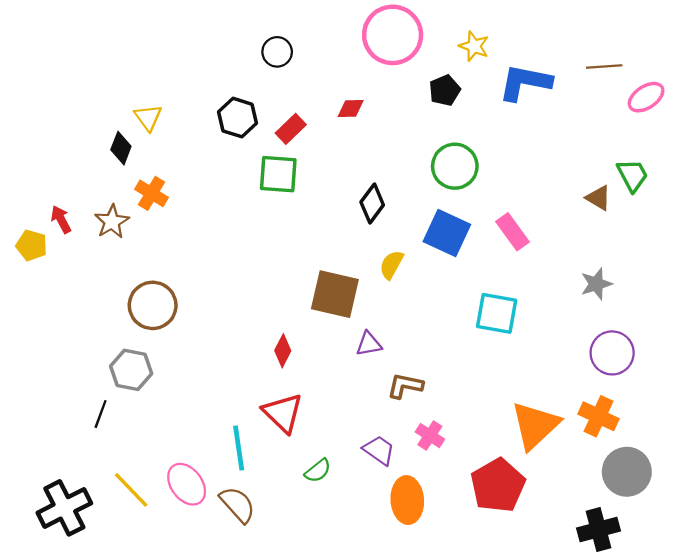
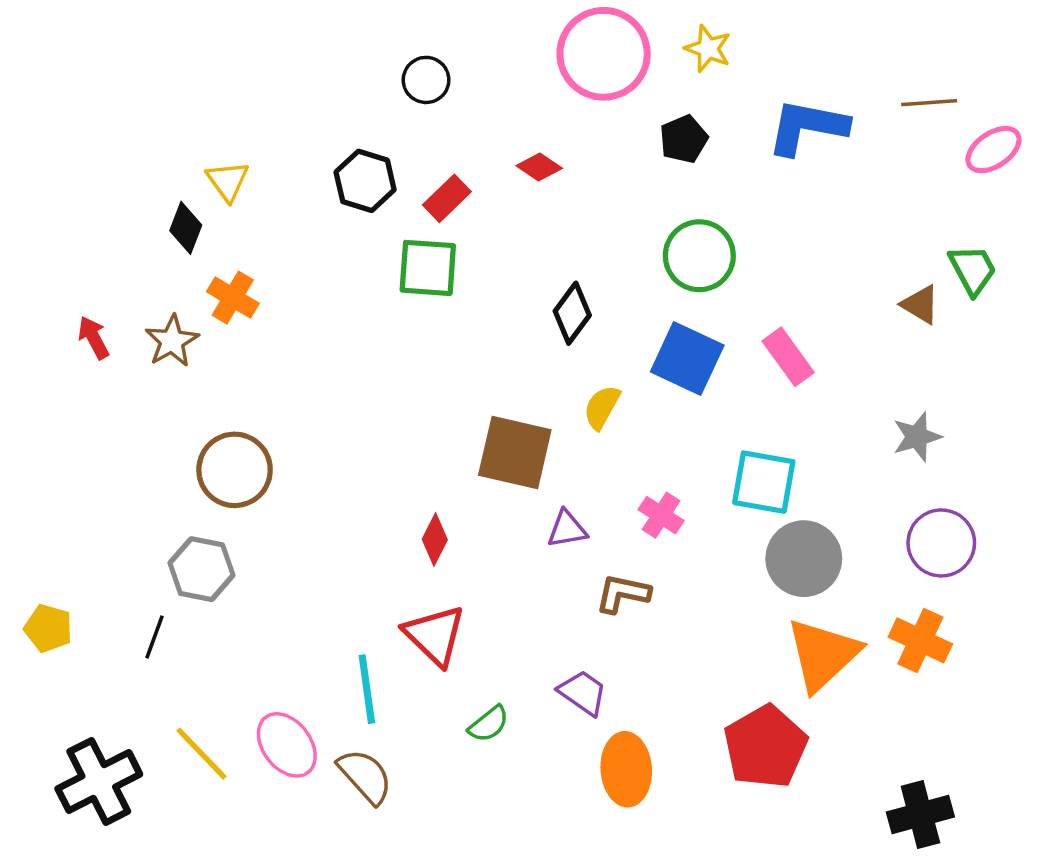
yellow star: (474, 46) -> (708, 49), moved
red diamond: (351, 108) -> (539, 167), turned 36
yellow pentagon: (32, 245) -> (48, 628), moved
pink cross: (430, 436) -> (661, 515), moved
gray circle: (627, 472) -> (804, 559), moved

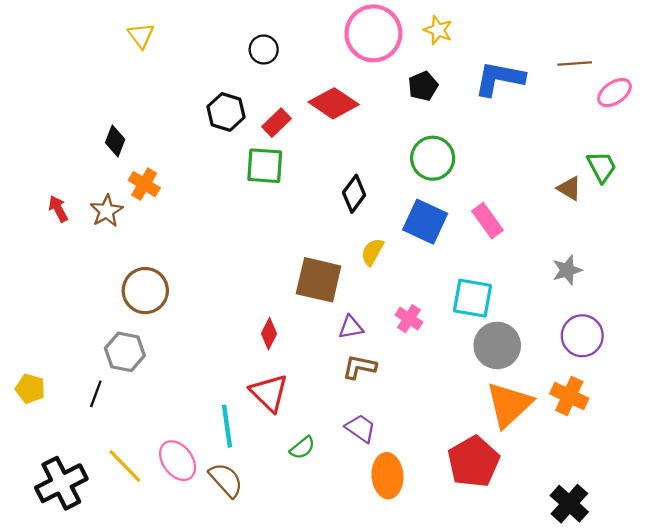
red diamond: (539, 167) -> (334, 103), size x1.8
yellow triangle: (228, 181) -> (141, 36), moved
brown L-shape: (623, 593) -> (359, 367), moved
black cross: (920, 815) -> (569, 504), turned -33

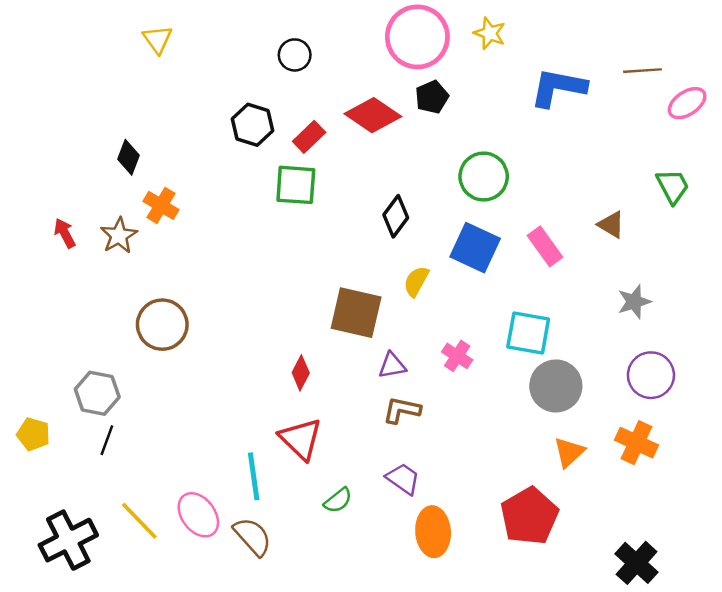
black pentagon: (423, 86) -> (432, 97), moved
brown triangle: (569, 188) -> (611, 225), moved
gray hexagon: (125, 352) -> (97, 393), moved
orange triangle: (509, 405) -> (569, 452), size x0.6

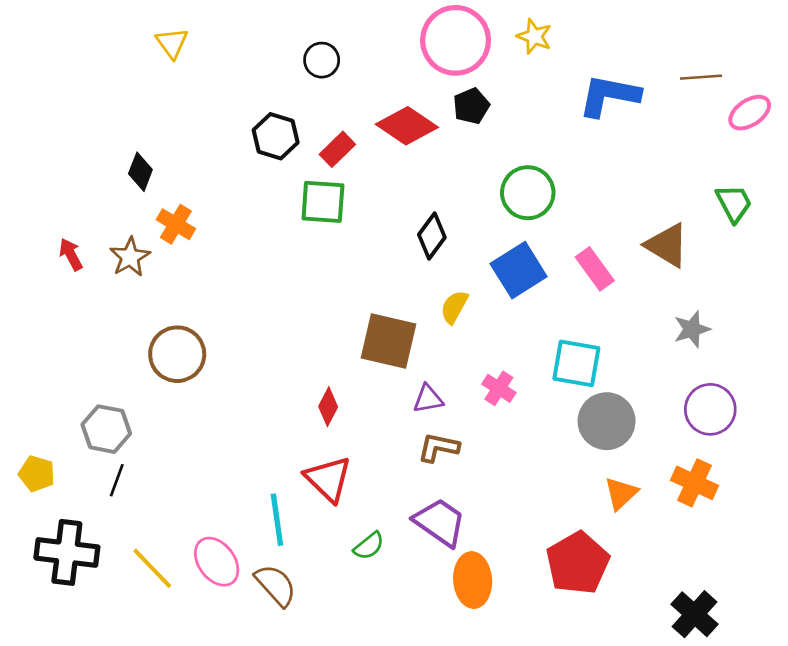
brown triangle: (611, 225) -> (667, 245), size x1.5
blue square: (475, 248) -> (519, 270), turned 33
purple trapezoid: (403, 479) -> (440, 522), size x1.4
black cross: (68, 540) -> (67, 552), moved, turned 34

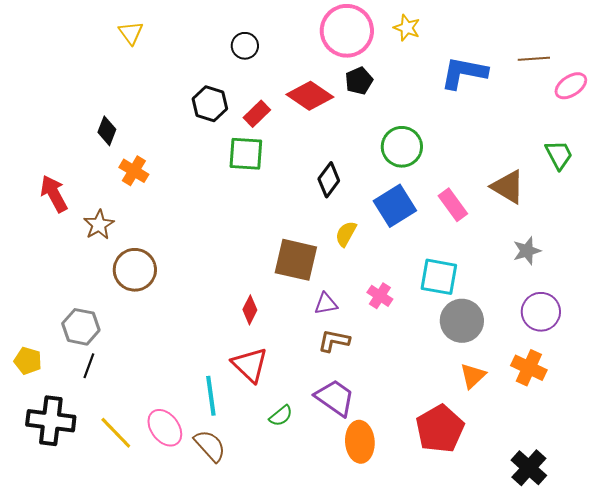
red arrow: (71, 254) -> (54, 194), size x1.5
brown star: (130, 257) -> (99, 225), moved

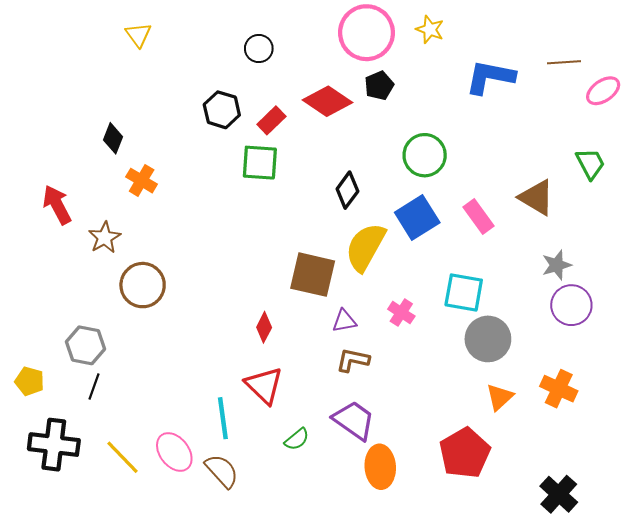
yellow semicircle: (346, 234) -> (365, 247), size x1.8
purple circle: (541, 312) -> (571, 305), moved

